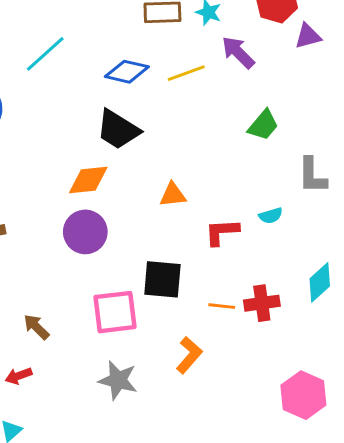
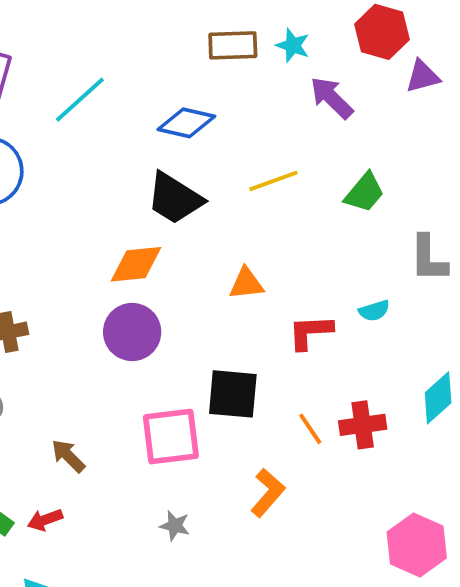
yellow line: (186, 73) -> (273, 181), moved
orange line: (222, 306) -> (310, 429), turned 50
gray star: (118, 380) -> (175, 526), size x0.6

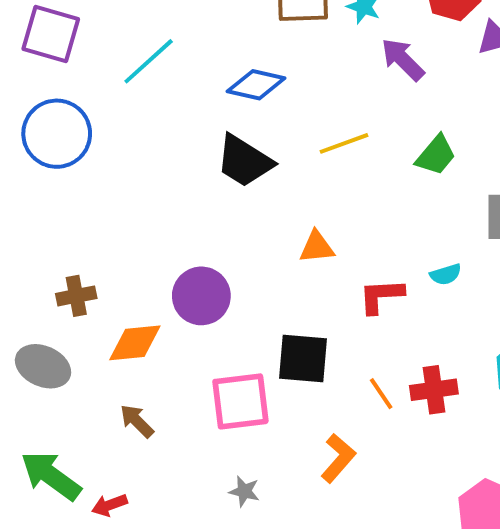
orange diamond: (136, 264) -> (135, 343), moved
red arrow: (45, 520) -> (109, 505), moved

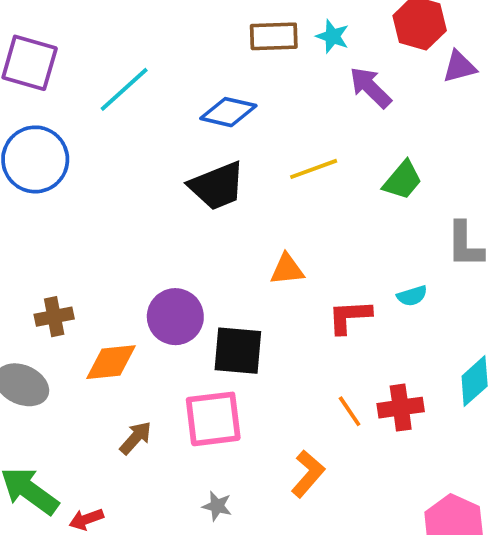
black trapezoid: (244, 161) -> (217, 186), turned -54
black square: (303, 358) -> (238, 351), moved
brown arrow: (137, 421) -> (136, 438), moved, turned 87

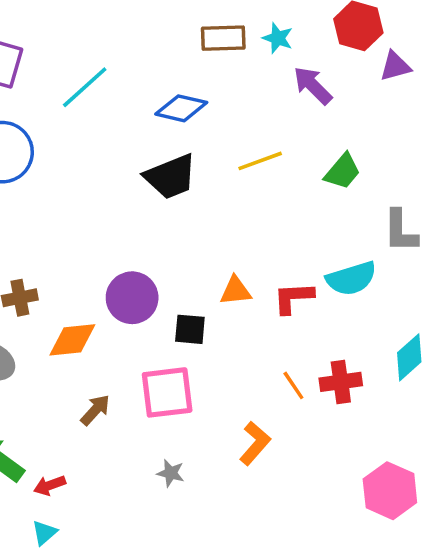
orange triangle: (287, 269) -> (236, 291), moved
cyan semicircle: (412, 296) -> (351, 278), size x1.8
black square: (238, 351) -> (190, 329), size x0.7

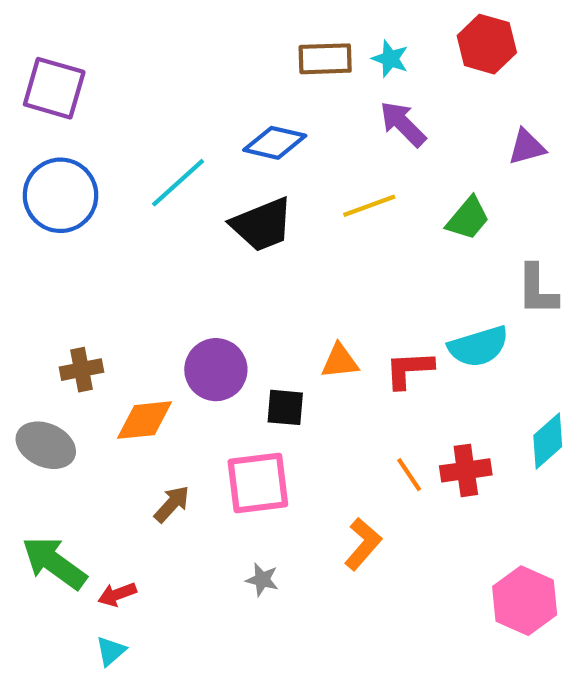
purple triangle: (395, 66) -> (527, 147), moved
purple arrow: (313, 85) -> (403, 124), moved
cyan line: (85, 87) -> (178, 183), moved

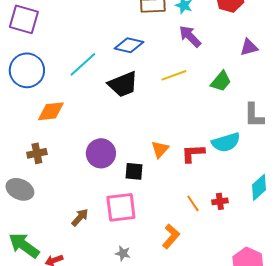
orange triangle: (340, 361) -> (160, 149), turned -42
orange diamond: (145, 420) -> (51, 111), moved
red cross: (466, 470) -> (220, 201), size x0.7

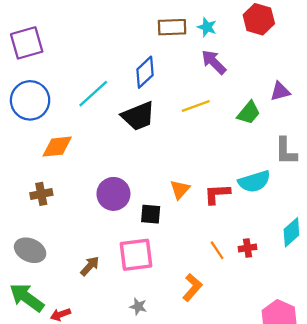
purple square: (24, 19) -> (27, 43), turned -32
blue diamond: (129, 45) -> (145, 72), turned -56
purple triangle: (249, 47) -> (280, 91), moved
gray ellipse: (20, 189) -> (30, 250), moved

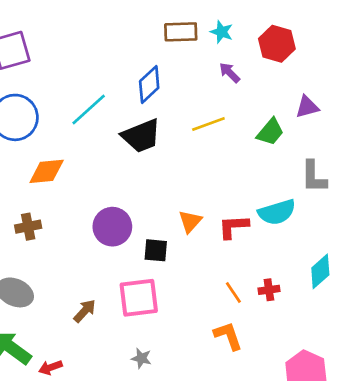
red hexagon: (259, 19) -> (277, 44), moved
purple arrow: (214, 62) -> (229, 73), size x0.7
orange L-shape: (192, 287) -> (228, 336), moved, turned -60

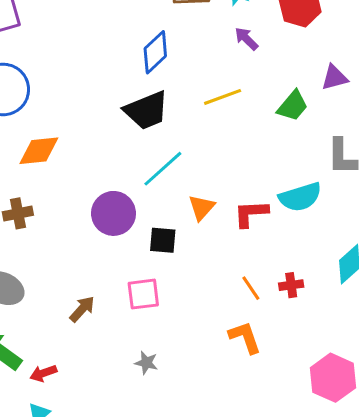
cyan line: (89, 110) -> (163, 169), moved
pink square: (139, 298) -> (143, 294), size x0.7

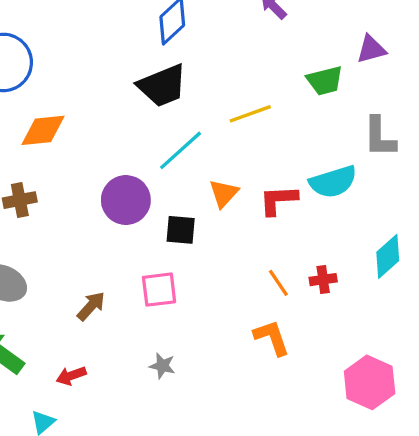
yellow line: (223, 97) -> (250, 114), moved
green trapezoid: (293, 106) -> (325, 81), turned 36
red arrow: (43, 373) -> (71, 376), moved

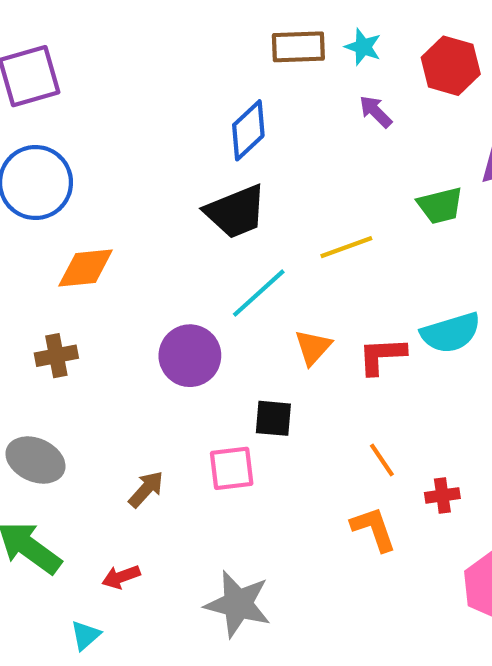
black square: (181, 230) -> (273, 418), moved
red cross: (323, 280) -> (442, 495), moved
gray star: (162, 366) -> (238, 604), moved, size x2.0

